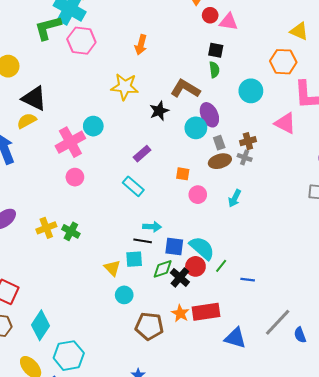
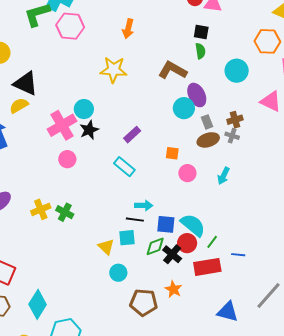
black star: (159, 111) -> (89, 130), moved
red rectangle: (206, 312) -> (207, 267), moved

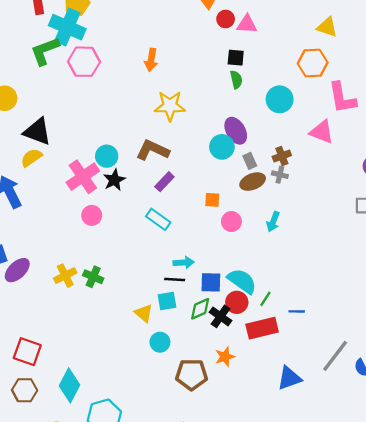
yellow star: (114, 70) -> (170, 106), moved
brown L-shape: (173, 70) -> (153, 150), moved
orange star: (173, 289) -> (225, 357), turned 30
blue triangle: (228, 312) -> (289, 378), turned -30

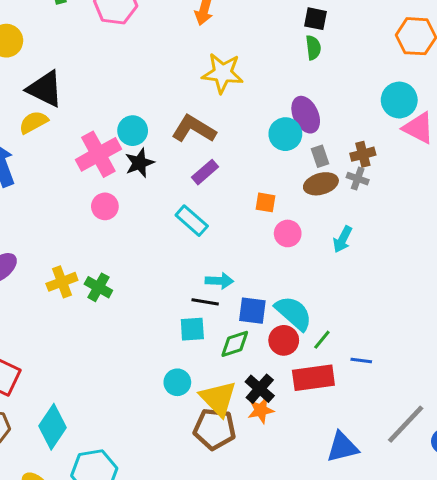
cyan circle: (280, 99) -> (399, 100), moved
yellow triangle: (144, 313) -> (218, 398), moved, size x1.5
black cross: (220, 316) -> (260, 389), moved

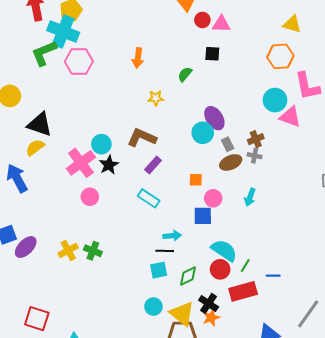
green semicircle: (313, 48) -> (185, 74), moved, turned -126
yellow star: (223, 73) -> (156, 98), size x0.6
blue square: (252, 311) -> (203, 216), moved

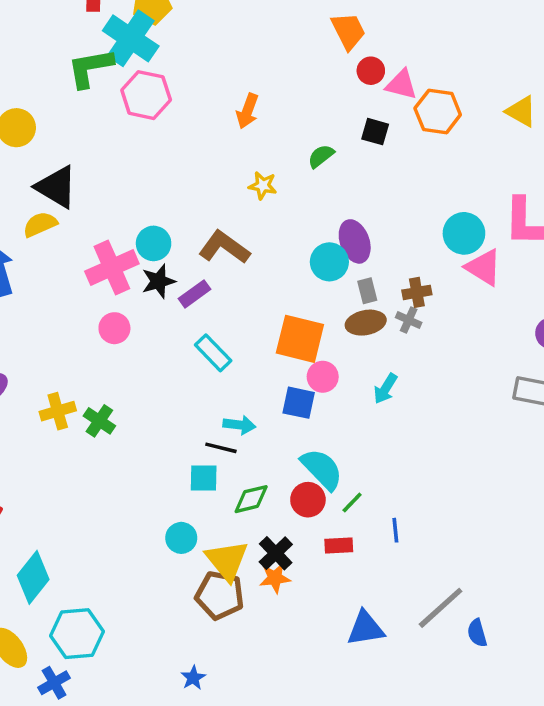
orange hexagon: (280, 56) -> (438, 111), moved
purple rectangle: (153, 165) -> (194, 294), moved
orange square: (196, 180) -> (300, 339), size x2.0
blue line: (273, 276) -> (395, 530), turned 72
red rectangle: (243, 291) -> (339, 546), size x0.6

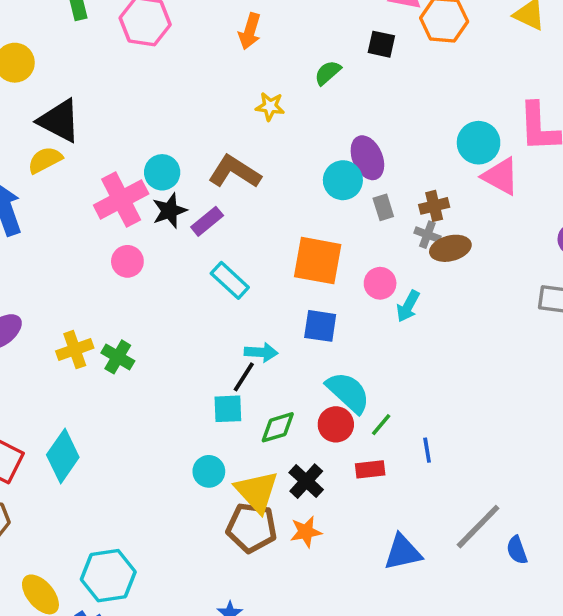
brown ellipse: (366, 323) -> (450, 248), moved
pink circle: (323, 377) -> (380, 283), moved
black line: (221, 448) -> (244, 377), turned -68
cyan diamond: (33, 577) -> (63, 456), moved
orange star: (275, 578) -> (306, 532), moved

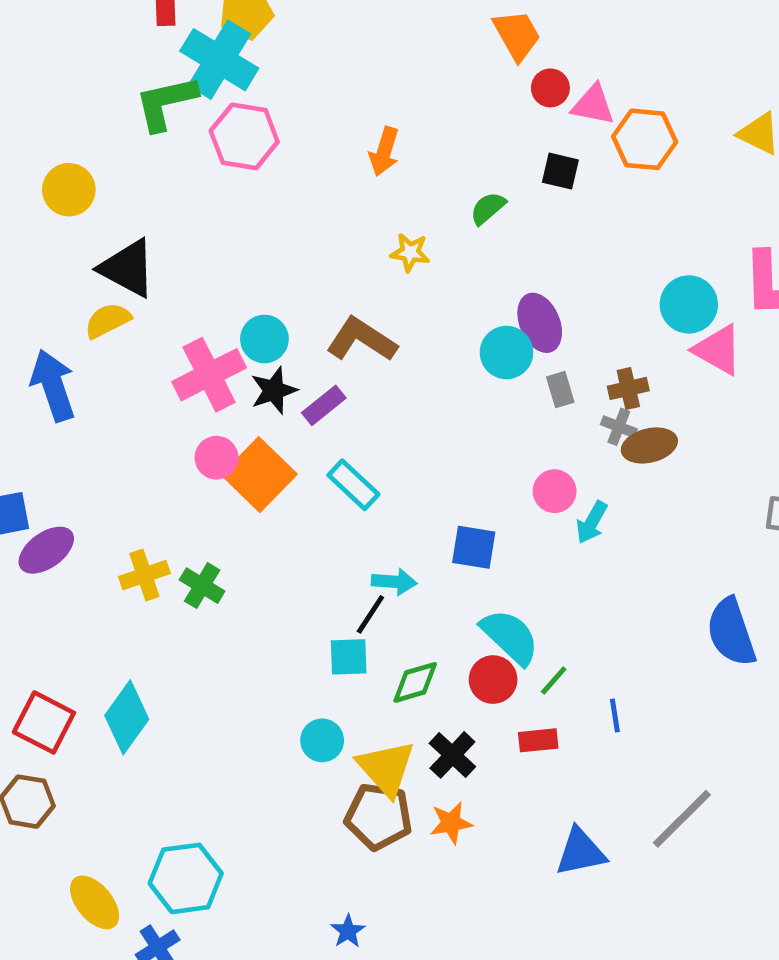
orange square: (318, 261) -> (259, 475), moved, turned 33
blue semicircle: (517, 550) -> (731, 632), moved, size x1.8

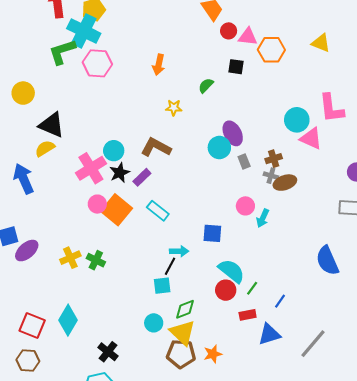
green diamond: (415, 682) -> (185, 309), moved
blue line: (615, 715) -> (280, 301), turned 48
black cross: (452, 755) -> (108, 352), moved
blue triangle: (581, 852) -> (269, 334), moved

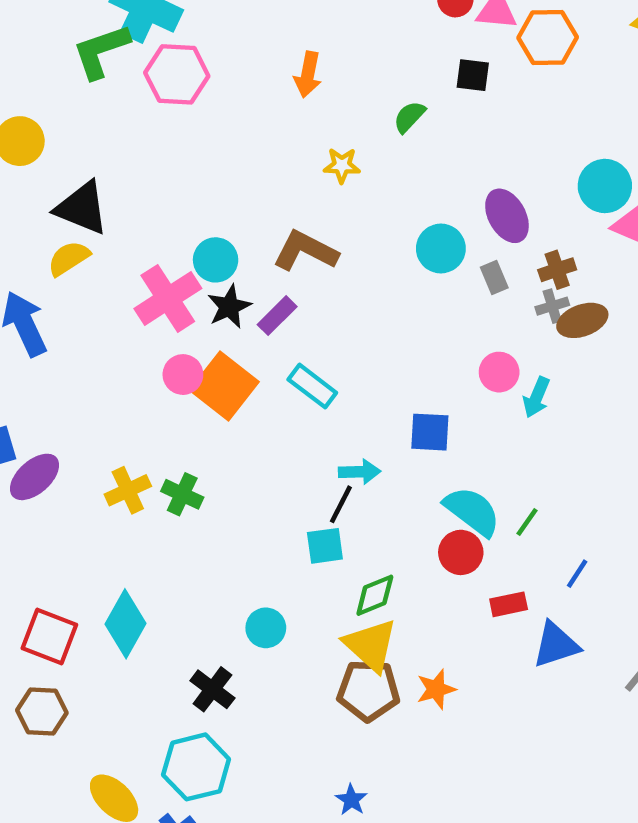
purple ellipse: (233, 133) -> (507, 216), moved
gray cross: (271, 176) -> (552, 306), turned -32
green line: (252, 288) -> (527, 522), moved
cyan circle: (154, 323) -> (266, 628), moved

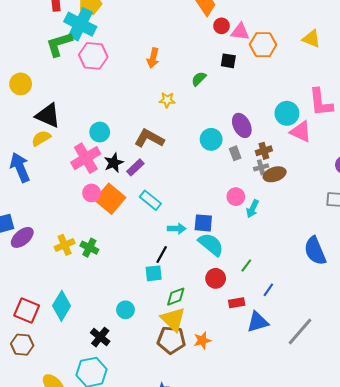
cyan circle: (216, 260) -> (100, 132), moved
cyan arrow: (360, 472) -> (177, 229), moved
cyan semicircle: (472, 511) -> (211, 244), moved

